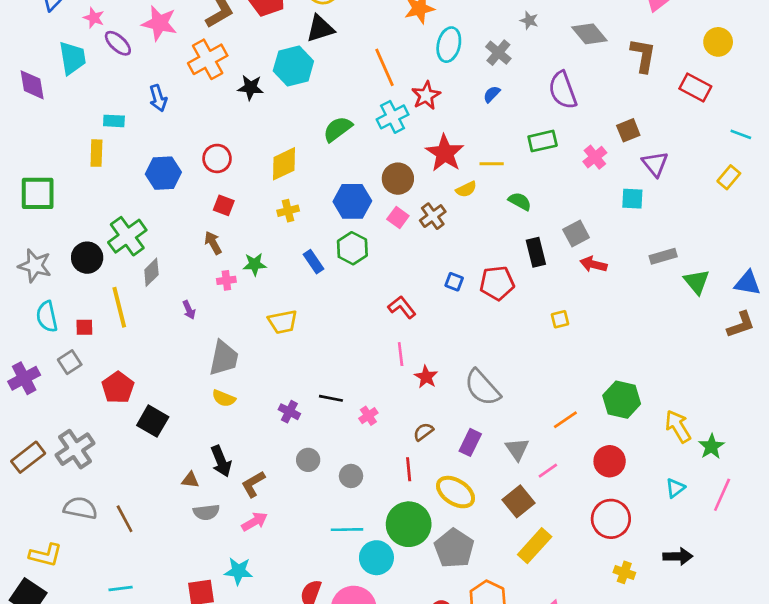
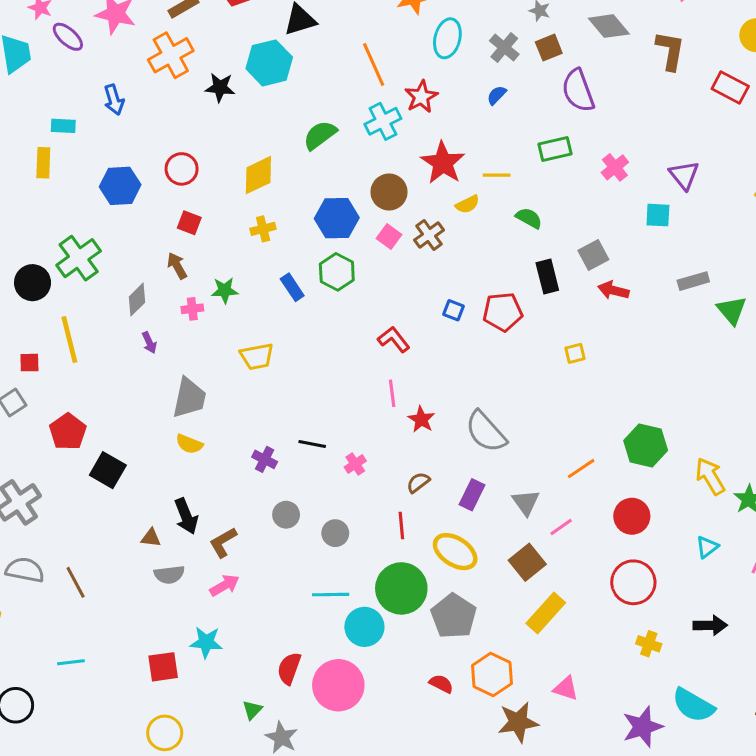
brown square: (628, 130) -> (549, 48), moved
gray diamond: (151, 272) -> (137, 300), moved

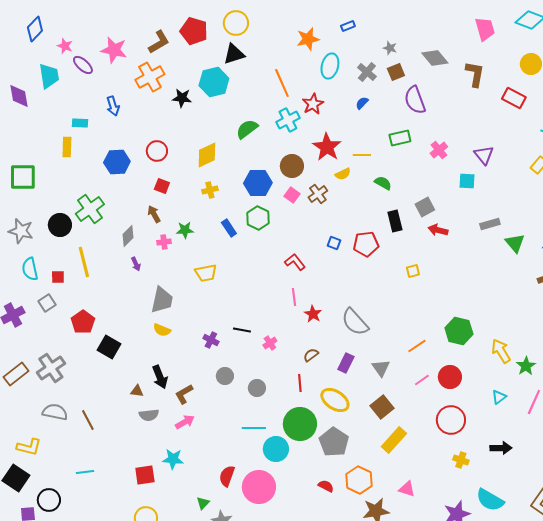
pink line: (561, 527) -> (422, 380), moved

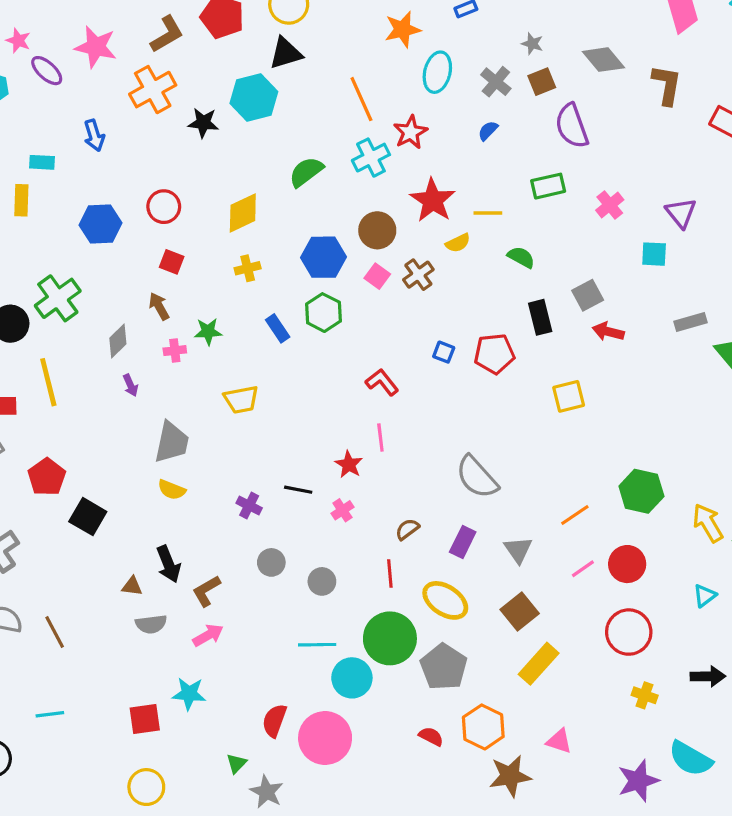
yellow square: (413, 271) -> (569, 396), size x1.5
red star: (313, 314) -> (349, 464), moved

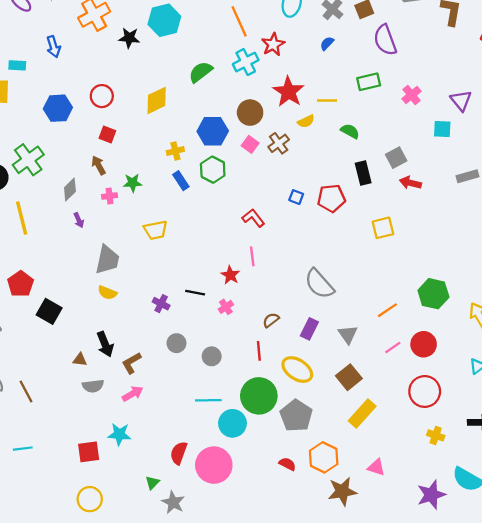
yellow cross: (248, 268) -> (175, 151), moved

